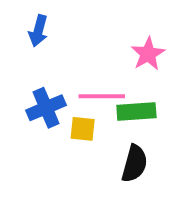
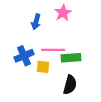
blue arrow: (38, 31) -> (36, 22), moved
pink star: (148, 54) -> (63, 13), moved

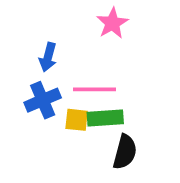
blue arrow: (36, 22) -> (48, 57), moved
green rectangle: (71, 58) -> (105, 118), moved

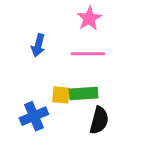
pink line: (94, 89) -> (88, 54), moved
blue cross: (43, 100) -> (34, 116), moved

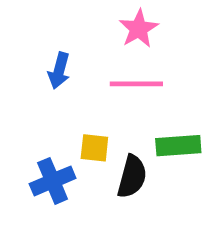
green rectangle: (84, 93) -> (178, 146), moved
black semicircle: (99, 120) -> (132, 177), moved

